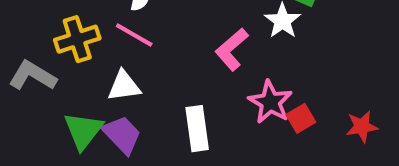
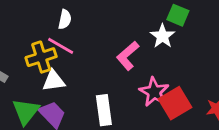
yellow cross: (77, 39) -> (41, 57), moved
red square: (301, 118) -> (175, 103), size x1.6

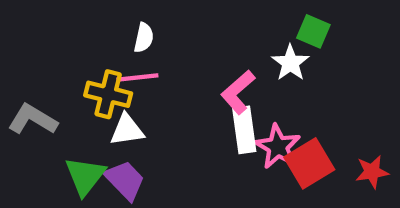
pink line: (61, 46) -> (137, 78), turned -36
yellow cross: (41, 57) -> (108, 94), turned 32
white rectangle: (104, 110) -> (244, 130), moved

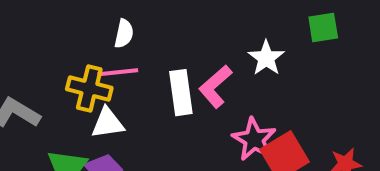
green square: (313, 31) -> (323, 27), moved, turned -32
white rectangle: (244, 130) -> (181, 93), moved

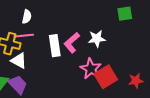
white star: (266, 58) -> (97, 39), moved, turned 30
white triangle: (108, 123) -> (19, 61), turned 36

